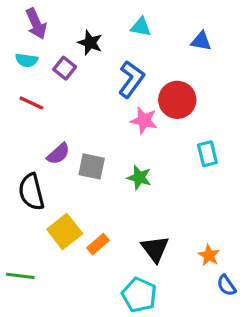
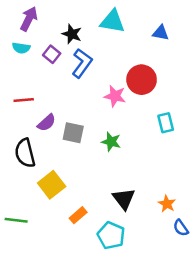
purple arrow: (36, 24) -> (29, 19), turned -130
cyan triangle: (141, 27) -> (112, 21), size x1.5
blue L-shape: (131, 79) -> (82, 63), moved
red line: (31, 103) -> (24, 100), moved, turned -30
orange rectangle: (98, 244) -> (78, 215), moved

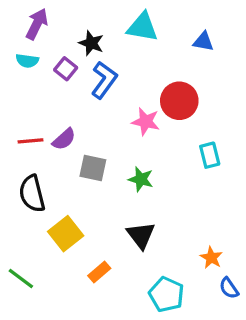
red line: (24, 100) -> (30, 141), moved
purple semicircle: (47, 123) -> (64, 139), moved
black triangle: (124, 199) -> (141, 235), moved
green line: (16, 220) -> (21, 278), turned 30
cyan pentagon: (111, 235) -> (166, 294), moved

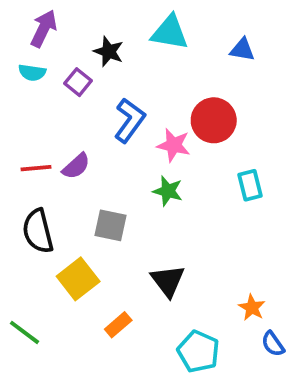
blue L-shape: (104, 80) -> (130, 120), moved
gray square: (93, 168) -> (111, 225), moved
green star: (141, 179) -> (168, 191), moved

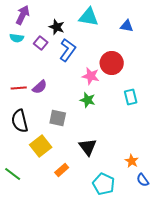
blue L-shape: (130, 120) -> (68, 50), moved

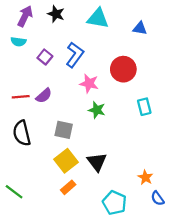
black star: (57, 27) -> (56, 14), moved
purple square: (41, 43) -> (45, 57), moved
pink star: (91, 76) -> (89, 84), moved
yellow square: (41, 146) -> (66, 161), moved

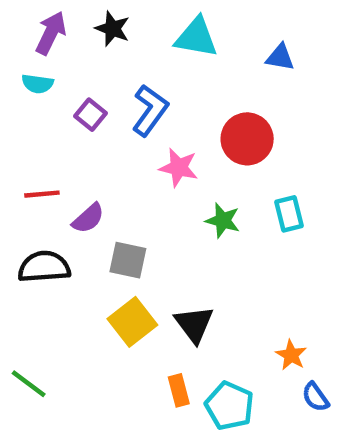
purple semicircle: (44, 96) -> (88, 218), moved
green star: (97, 110) -> (223, 220), moved
black semicircle: (22, 133) -> (44, 267), turned 100
orange rectangle: (68, 187) -> (179, 390), moved, turned -64

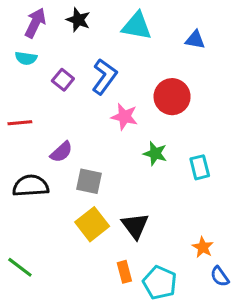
red line: (42, 194) -> (20, 123), moved
cyan rectangle: (289, 214) -> (200, 167), moved

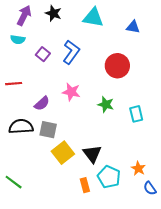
pink star: (124, 117) -> (71, 92), moved
gray square: (89, 181) -> (48, 130), moved
cyan pentagon: (160, 283) -> (109, 177), moved

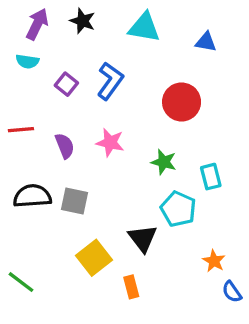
purple semicircle: (42, 103) -> (65, 146), moved, turned -70
yellow square: (63, 153) -> (94, 258), moved
cyan pentagon: (109, 177) -> (178, 209), moved

